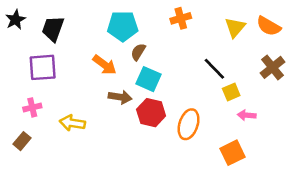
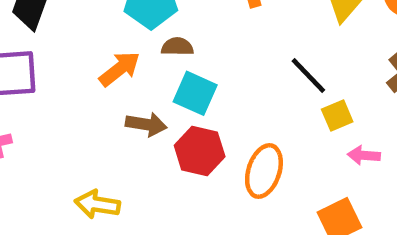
brown semicircle: (138, 52) -> (177, 47), turned 60
orange arrow: (105, 65) -> (120, 69), turned -75
yellow arrow: (72, 123) -> (97, 204), moved

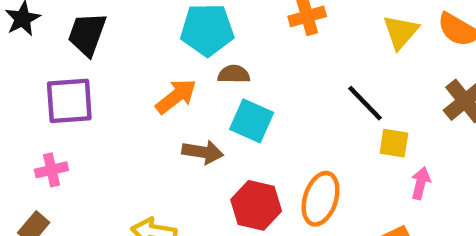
yellow square: (337, 115) -> (394, 143), turned 32
red hexagon: (200, 151) -> (256, 205), moved
pink arrow: (364, 155) -> (421, 183), turned 100

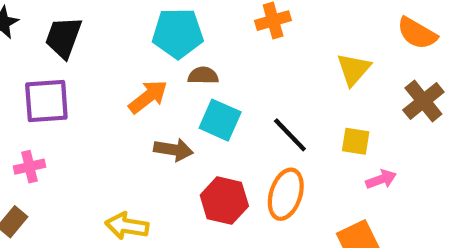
yellow triangle: (401, 32) -> (354, 69), moved
black line: (365, 103) -> (290, 135), moved
pink arrow: (421, 183) -> (381, 179), turned 56

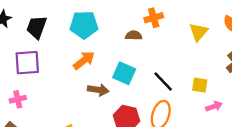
cyan pentagon: (178, 33) -> (84, 25), moved
yellow triangle: (354, 69) -> (199, 32), moved
brown semicircle: (203, 76) -> (134, 35), moved

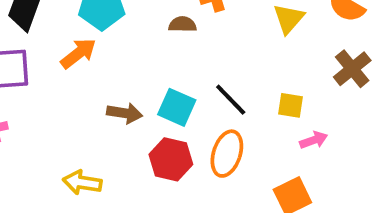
orange arrow: (84, 60) -> (78, 53), moved
cyan square: (124, 73) -> (177, 107), moved

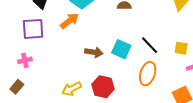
red hexagon: (171, 159) -> (103, 87), moved
yellow arrow: (82, 183) -> (72, 89), turned -36

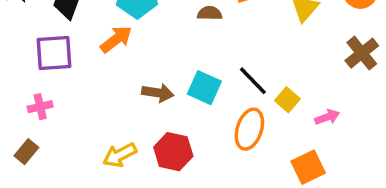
yellow square: (181, 48) -> (287, 100), moved, turned 32

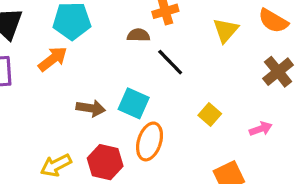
black line: (253, 81) -> (170, 62), moved
pink arrow: (327, 117) -> (261, 129), moved
orange ellipse: (249, 129) -> (150, 141), moved

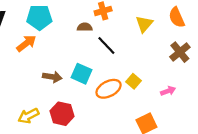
orange semicircle: (273, 21) -> (177, 17), turned 36
orange ellipse: (150, 141) -> (109, 89), moved, turned 45

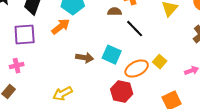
red hexagon: (62, 114) -> (122, 92), moved

